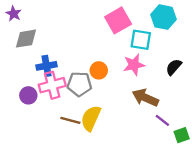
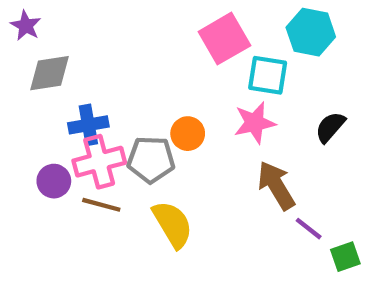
brown arrow: (145, 98) -> (276, 185), turned 35
yellow semicircle: (91, 118) -> (173, 224), turned 125
brown line: (70, 120) -> (101, 205), moved

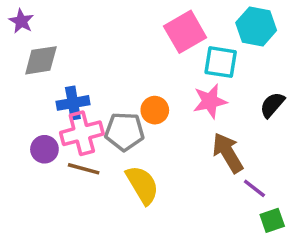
green square: (345, 257) -> (272, 220), moved

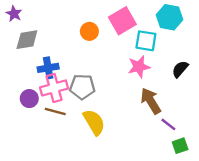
orange circle: (155, 110) -> (89, 31), moved

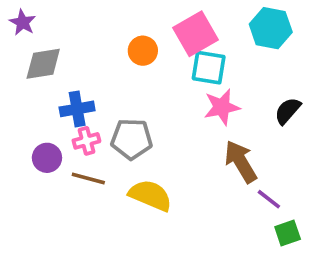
cyan square: (146, 41) -> (209, 68), moved
pink cross: (54, 88) -> (86, 141), size x0.6
yellow semicircle: (94, 122) -> (150, 195), turned -36

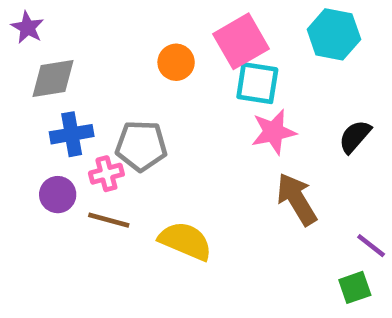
blue cross: (77, 109) -> (72, 134), moved
gray pentagon: (132, 139) -> (141, 146), moved
purple line: (269, 199) -> (371, 246), moved

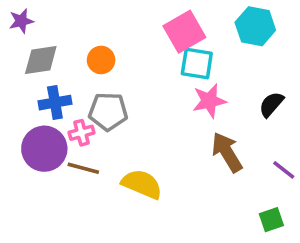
purple star: (27, 27) -> (21, 21), turned 30
orange circle: (176, 62) -> (101, 60), moved
purple circle: (58, 195) -> (44, 149), size x1.6
purple line: (371, 246) -> (284, 170), moved

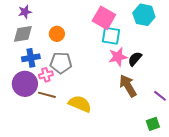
purple star: (21, 21) -> (25, 12), moved
pink square: (184, 32) -> (104, 18), turned -30
black semicircle: (271, 104) -> (135, 59), moved

